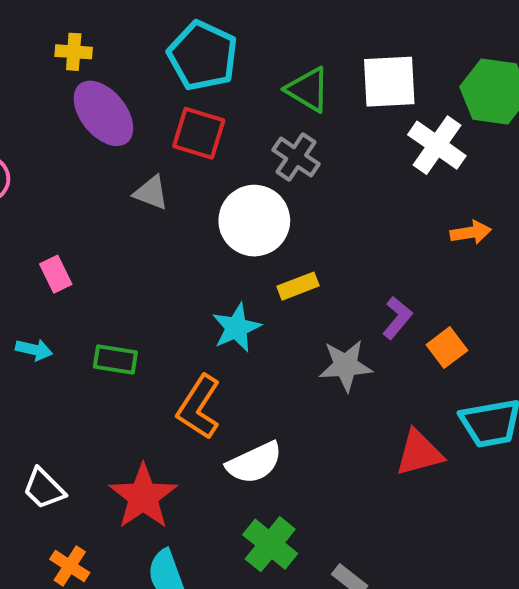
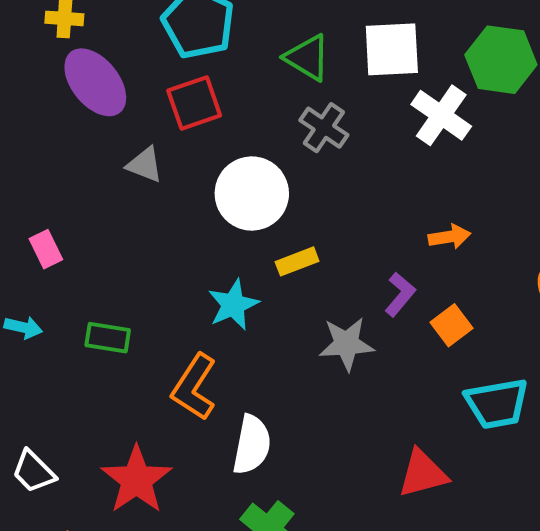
red square: (199, 133) -> (194, 103), turned -36
gray cross: (296, 157) -> (324, 128), moved
orange arrow: (471, 232) -> (449, 237), moved
red triangle: (419, 453) -> (423, 474), moved
white semicircle: (254, 463) -> (252, 445), turned -54

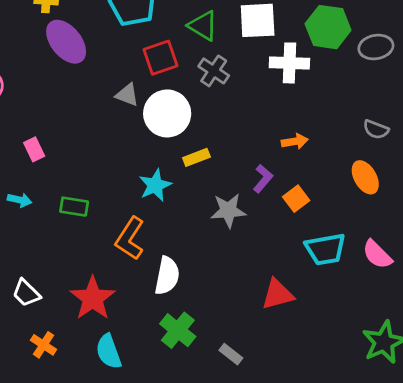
red square: (194, 103) -> (160, 58), moved
white cross: (441, 115) -> (289, 63), turned -33
gray triangle: (145, 165) -> (127, 95), moved

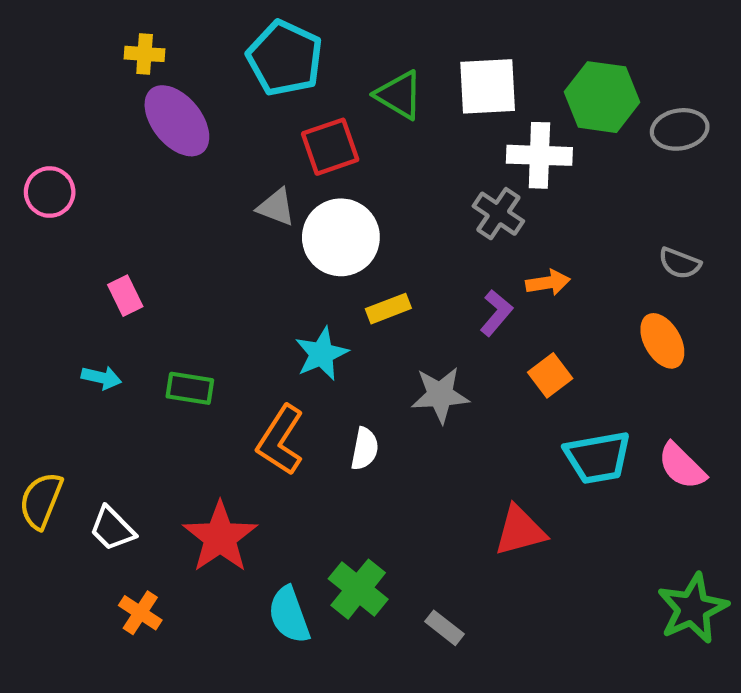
gray cross: (214, 71) -> (498, 214), moved
purple L-shape: (263, 179) -> (496, 313), moved
white semicircle: (167, 276) -> (365, 449), moved, size x0.7
cyan semicircle: (109, 351) -> (289, 615), moved

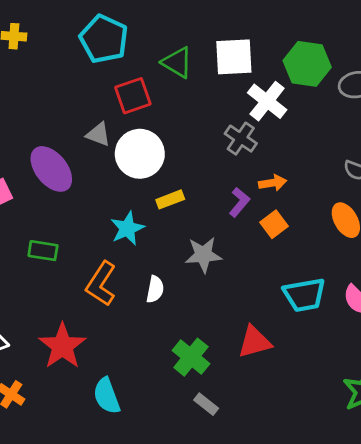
purple ellipse: (177, 121) -> (51, 169), moved
white cross: (539, 155) -> (267, 101), turned 36
orange square: (550, 375) -> (274, 224), moved
green cross: (358, 589) -> (191, 357), moved

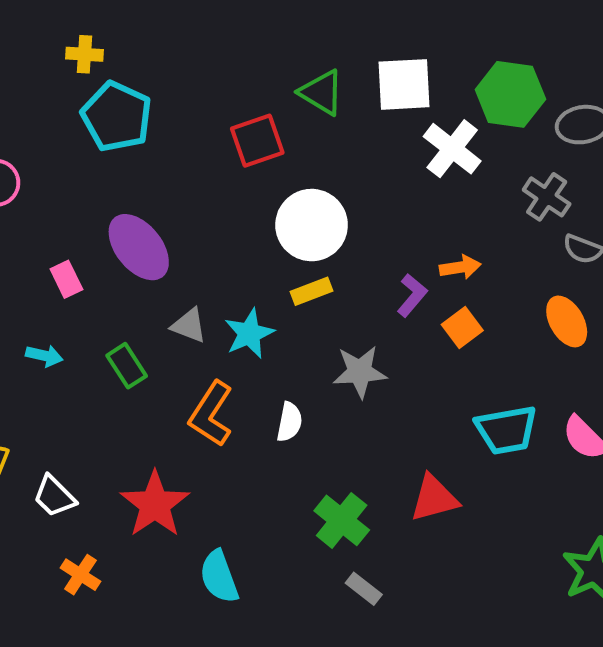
cyan pentagon: (104, 39) -> (117, 117), moved
gray triangle: (98, 134) -> (189, 325), moved
gray cross: (241, 139) -> (547, 197), moved
white circle: (140, 154) -> (312, 225), moved
green rectangle: (43, 251) -> (127, 366), turned 48

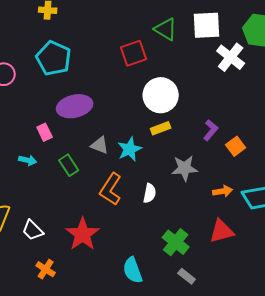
cyan pentagon: (117, 117) -> (54, 58), moved
purple ellipse: (139, 247) -> (75, 106), turned -64
orange arrow: (460, 267) -> (223, 191), moved
pink rectangle: (66, 279) -> (45, 132), moved
cyan semicircle: (219, 577) -> (133, 270), moved

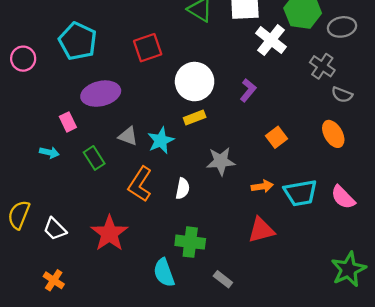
red square: (134, 53) -> (148, 48), moved
purple L-shape: (211, 130) -> (248, 90), moved
green cross: (176, 242) -> (190, 242), moved, turned -32
orange cross: (46, 269) -> (54, 280), moved

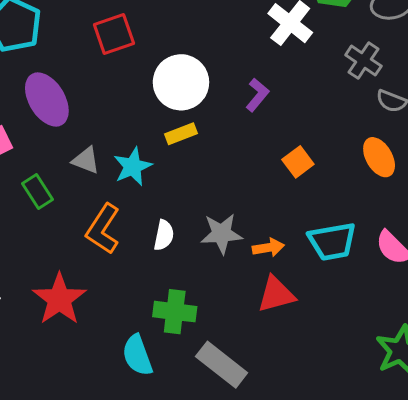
purple ellipse: (101, 94) -> (47, 99), turned 72
gray star: (221, 161) -> (222, 234), moved
orange arrow: (262, 186) -> (268, 248), moved
gray rectangle: (223, 279) -> (222, 365), size x1.8

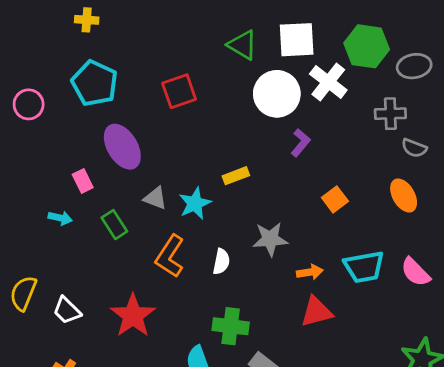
gray cross: (363, 61) -> (390, 114), turned -36
white circle: (181, 82) -> (277, 94), moved
gray star: (222, 234) -> (270, 239), moved

